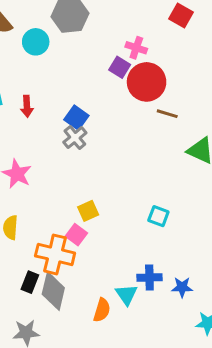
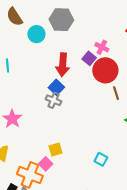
red arrow: (27, 106) -> (63, 65), moved, size x1.6
brown line: (167, 114) -> (116, 93), turned 48
gray cross: (75, 138) -> (53, 100), turned -35

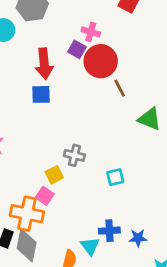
blue square: (56, 87) -> (41, 94), turned -35
gray cross: (53, 100) -> (74, 155), moved
cyan square: (101, 159) -> (115, 177), turned -32

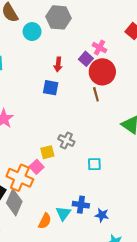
red arrow: (44, 64) -> (58, 64), size x0.6
brown line: (120, 88) -> (96, 94), moved

